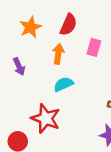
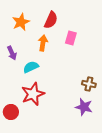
cyan semicircle: (63, 84) -> (31, 67), moved
red star: (46, 119) -> (33, 94), turned 30

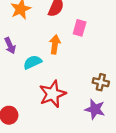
orange arrow: (43, 43) -> (55, 44), moved
red star: (33, 94) -> (52, 94), moved

